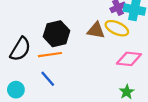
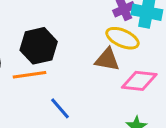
brown triangle: (96, 30) -> (107, 60), moved
blue line: (48, 79) -> (60, 108), moved

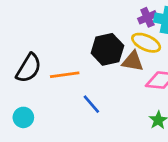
black hexagon: (39, 46) -> (107, 49), moved

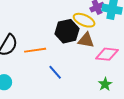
yellow ellipse: (146, 43) -> (84, 20), moved

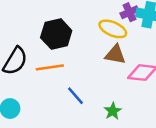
black hexagon: (67, 31) -> (56, 34), moved
green star: (105, 84) -> (113, 111), moved

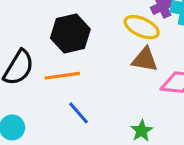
blue line: (75, 96) -> (78, 113), moved

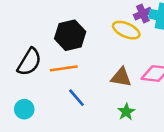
brown triangle: (145, 59) -> (121, 77), moved

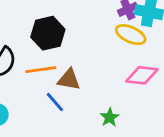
yellow ellipse: (126, 30) -> (131, 35), moved
brown triangle: (121, 77) -> (69, 80), moved

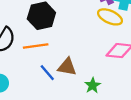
brown triangle: (69, 80) -> (67, 67), moved

